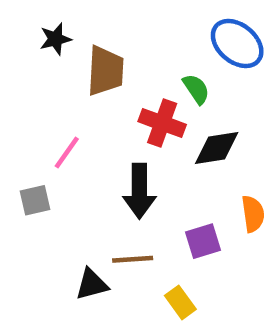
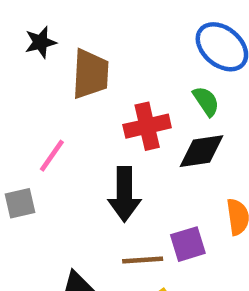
green semicircle: (196, 89) -> (206, 101), moved
red cross: (162, 123) -> (147, 126), turned -33
brown line: (133, 259) -> (143, 260), moved

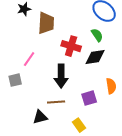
red cross: (147, 126) -> (71, 46), turned 30
brown line: (143, 260) -> (56, 102), moved

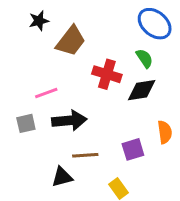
brown trapezoid: (46, 23) -> (71, 41), turned 35
pink line: (29, 59) -> (46, 93), turned 35
black arrow: (61, 76) -> (69, 121), moved, turned -95

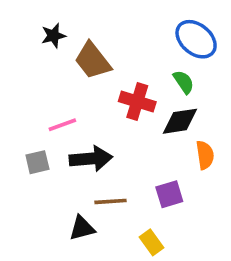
brown trapezoid: (71, 41) -> (93, 61), turned 104
orange semicircle: (165, 132) -> (205, 155), moved

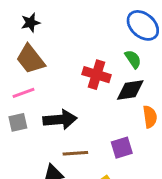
brown trapezoid: (93, 61) -> (30, 59), moved
pink line: (62, 125) -> (23, 93), moved

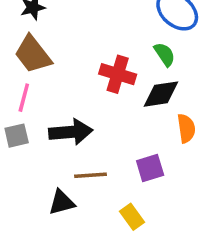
pink line: (23, 93) -> (24, 98), turned -55

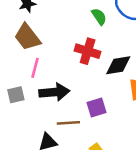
green semicircle: (165, 54) -> (99, 17), moved
pink line: (24, 98) -> (35, 68), moved
purple square: (150, 168) -> (97, 108), moved

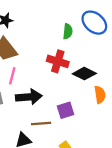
green semicircle: (99, 17) -> (68, 31), turned 40
black diamond: (118, 65) -> (84, 74), turned 35

